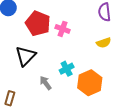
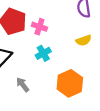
cyan cross: (67, 69) -> (43, 53), moved

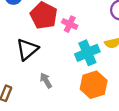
cyan cross: (43, 53) -> (87, 53), moved, size x1.5

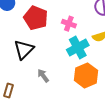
pink cross: (70, 24) -> (69, 24), moved

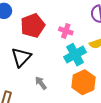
red pentagon: (36, 18) -> (33, 26), turned 30

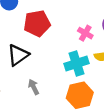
pink cross: (66, 31) -> (85, 33), moved

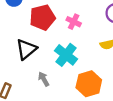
pink cross: (85, 33) -> (74, 22), moved
cyan cross: (76, 64) -> (66, 55), moved, turned -30

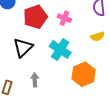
gray arrow: (44, 79) -> (35, 80), moved, turned 32

